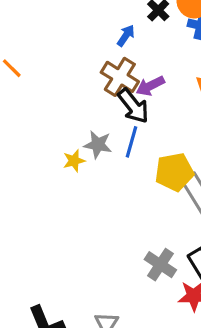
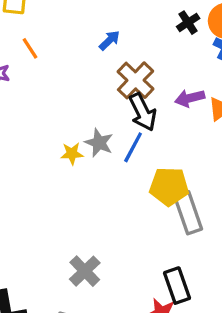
blue arrow: (126, 36) -> (109, 40), moved
purple arrow: (150, 86) -> (190, 98), moved
gray cross: (160, 265) -> (85, 271), moved

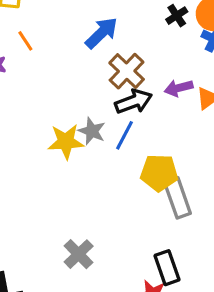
blue arrow: (109, 40) -> (101, 33), size x1.6
black arrow: (143, 112) -> (134, 102), turned -84
yellow star: (72, 154) -> (66, 142), size x1.6

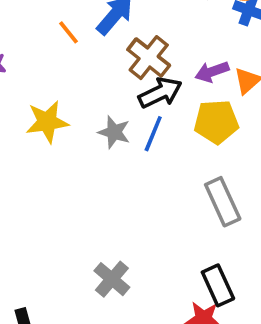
orange line: (25, 41) -> (68, 32), moved
yellow star: (66, 142) -> (47, 122), moved
yellow pentagon: (159, 173) -> (216, 122), moved

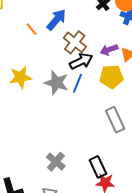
gray star: (114, 132) -> (56, 83), size x1.4
black rectangle: (218, 285) -> (98, 167), moved

